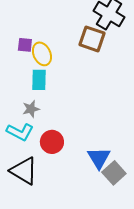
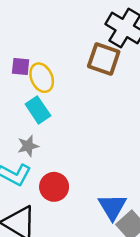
cyan rectangle: (39, 80) -> (38, 110), turned -35

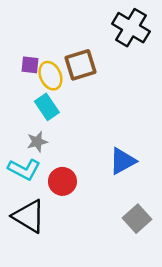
brown square: (104, 59) -> (80, 65), moved, turned -36
blue triangle: (112, 207) -> (123, 161), moved, turned 32

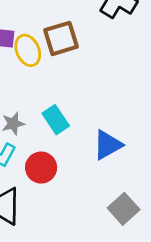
cyan rectangle: (47, 107) -> (56, 120), moved

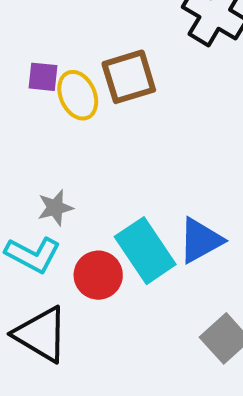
cyan rectangle: (56, 120) -> (145, 251), moved, size x1.4

